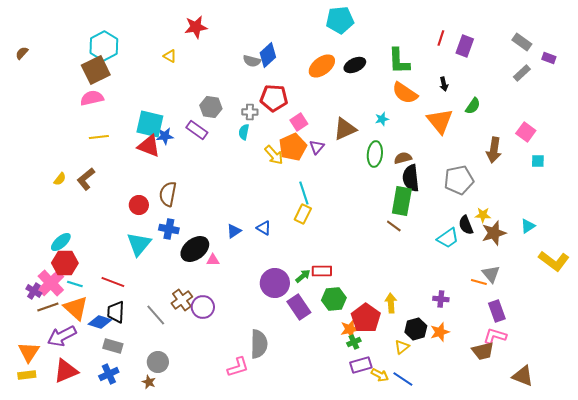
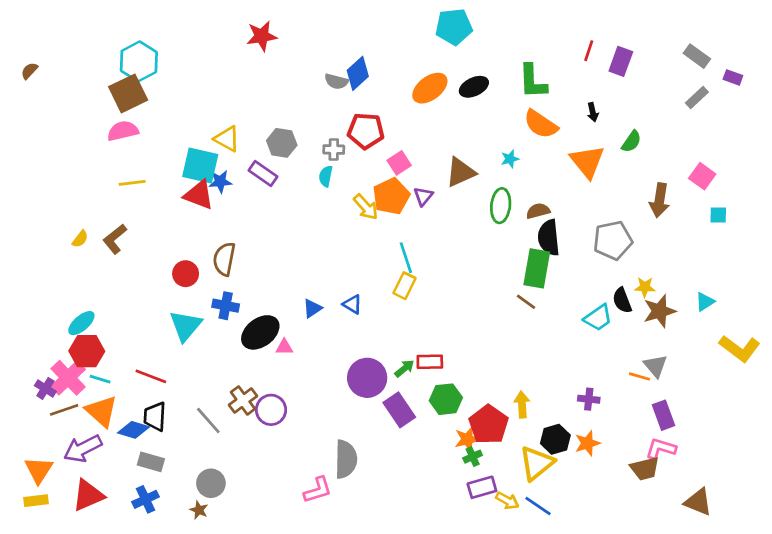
yellow triangle: (170, 56) -> (227, 139), moved, size x1.5
yellow triangle: (402, 347) -> (537, 463), size x1.8

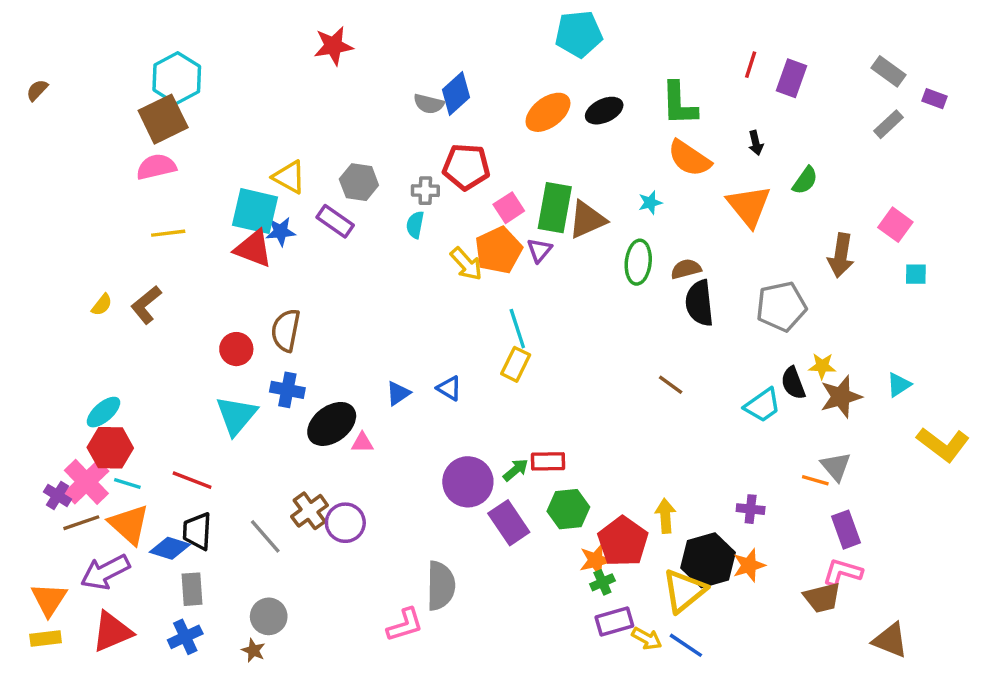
green rectangle: (537, 268) -> (555, 208), moved
black hexagon: (555, 439) -> (708, 560), size x1.4
gray rectangle: (151, 462) -> (192, 589), turned 70

